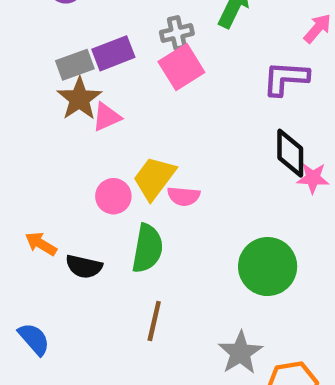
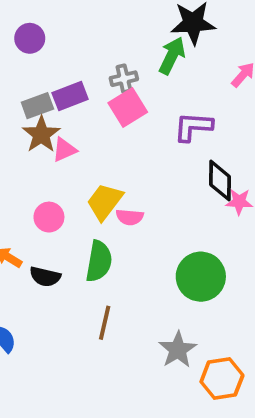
purple L-shape: (286, 78) -> (193, 127), moved
pink circle: (113, 196) -> (49, 217), moved

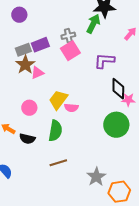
green circle: (201, 277) -> (116, 125), moved
brown line: (105, 323) -> (58, 163), turned 60

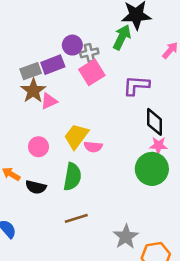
purple circle: (19, 15) -> (72, 45), moved
pink star: (128, 100) -> (158, 145), moved

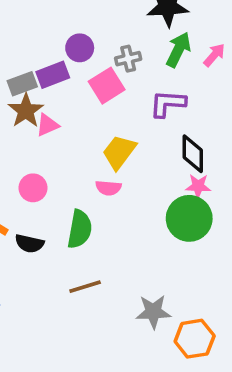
green arrow: (122, 37) -> (178, 50), moved
gray cross: (89, 53) -> (128, 59), moved
yellow trapezoid: (76, 136) -> (119, 152), moved
gray star: (126, 237) -> (153, 312), turned 30

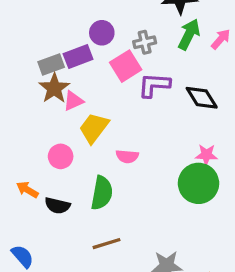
purple L-shape: (168, 103) -> (154, 85), moved
yellow trapezoid: (119, 152) -> (94, 128), moved
black diamond: (193, 154) -> (202, 98), moved, turned -32

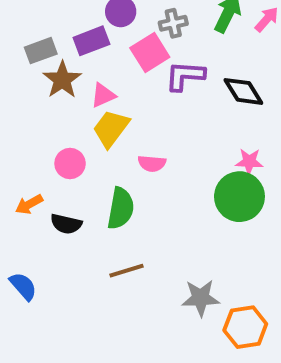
gray rectangle: (51, 64) -> (41, 51), moved
pink triangle: (73, 101) -> (103, 95), moved
orange arrow: (27, 190) -> (29, 204), turned -60

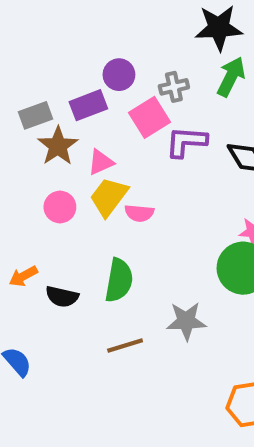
pink circle: (70, 164) -> (60, 207), moved
pink semicircle: (152, 164) -> (139, 213), moved
gray star: (201, 298) -> (186, 321), moved

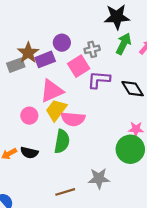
brown star: (58, 146) -> (28, 53), moved
pink triangle: (101, 162) -> (52, 91), size x1.6
pink semicircle: (139, 213) -> (73, 119), size x1.5
green semicircle: (119, 280) -> (62, 141), moved
black semicircle: (62, 297) -> (29, 153), moved

